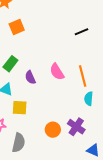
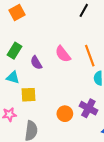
black line: (81, 32) -> (84, 10), turned -32

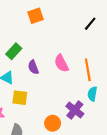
orange square: (17, 13) -> (35, 16), moved
purple cross: (88, 108) -> (75, 110), moved

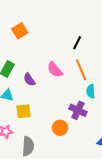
black line: (90, 24) -> (77, 43), moved

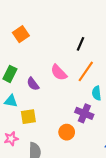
orange line: (81, 70) -> (86, 71), turned 60

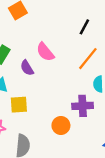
pink semicircle: (59, 73) -> (45, 52), moved
purple cross: (84, 113) -> (83, 106), turned -30

